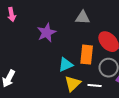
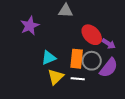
orange rectangle: (87, 55) -> (77, 59), moved

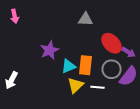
purple star: (30, 26) -> (50, 50), moved
orange rectangle: (77, 59) -> (86, 65), moved

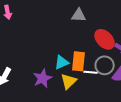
purple star: (50, 50) -> (43, 78), moved
white line: (98, 87) -> (91, 72), moved

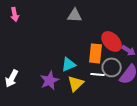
gray triangle: (79, 15) -> (75, 15), moved
orange rectangle: (79, 61) -> (96, 53), moved

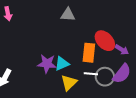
gray circle: (112, 67) -> (105, 77), moved
purple star: (50, 80) -> (47, 64), moved, turned 30

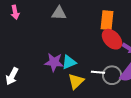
gray triangle: (68, 15) -> (59, 13), moved
orange rectangle: (89, 53) -> (107, 20), moved

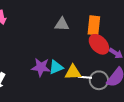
gray triangle: (59, 13) -> (62, 24), moved
yellow triangle: (76, 81) -> (73, 72), moved, turned 42

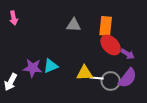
purple star: (41, 67) -> (33, 68), moved
cyan triangle: (56, 67) -> (51, 66), moved

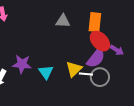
cyan triangle: (51, 66) -> (46, 72), moved, turned -42
yellow triangle: (85, 73) -> (74, 69), turned -42
purple semicircle: (128, 78) -> (96, 58), moved

